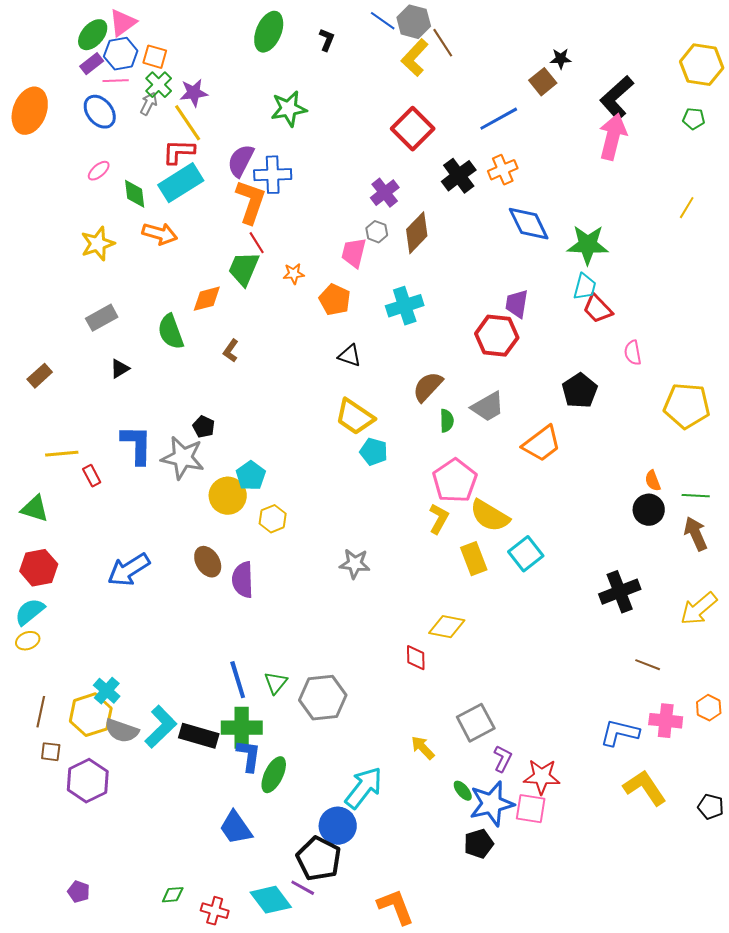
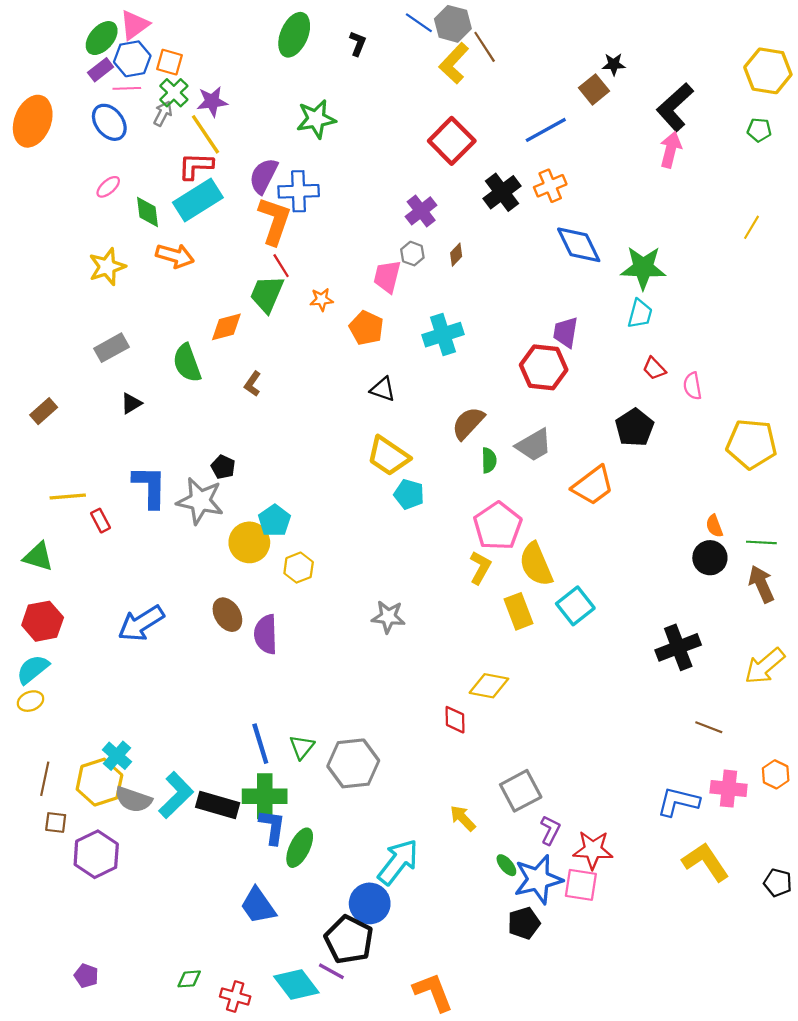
pink arrow: (613, 137) -> (671, 150), size x0.7
brown diamond: (417, 233) -> (456, 255), size x0.5
red trapezoid: (598, 309) -> (654, 368), moved, size x0.7
yellow semicircle: (490, 516) -> (536, 564), turned 36

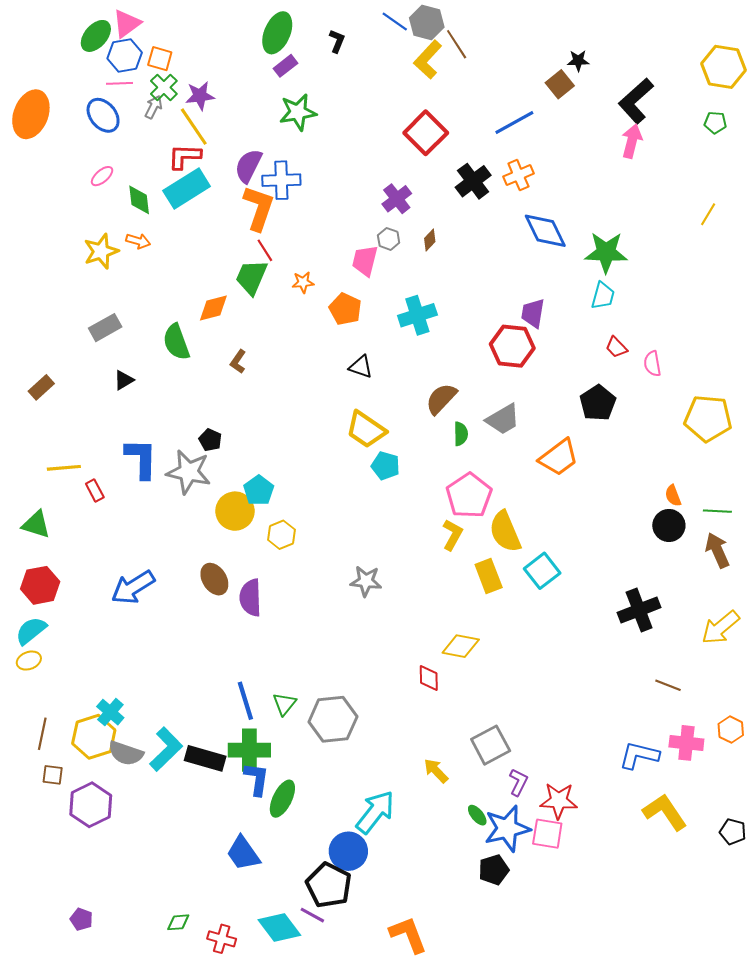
purple rectangle: (101, 70) -> (286, 66), moved
orange arrow: (175, 256) -> (138, 241), moved, size x0.7

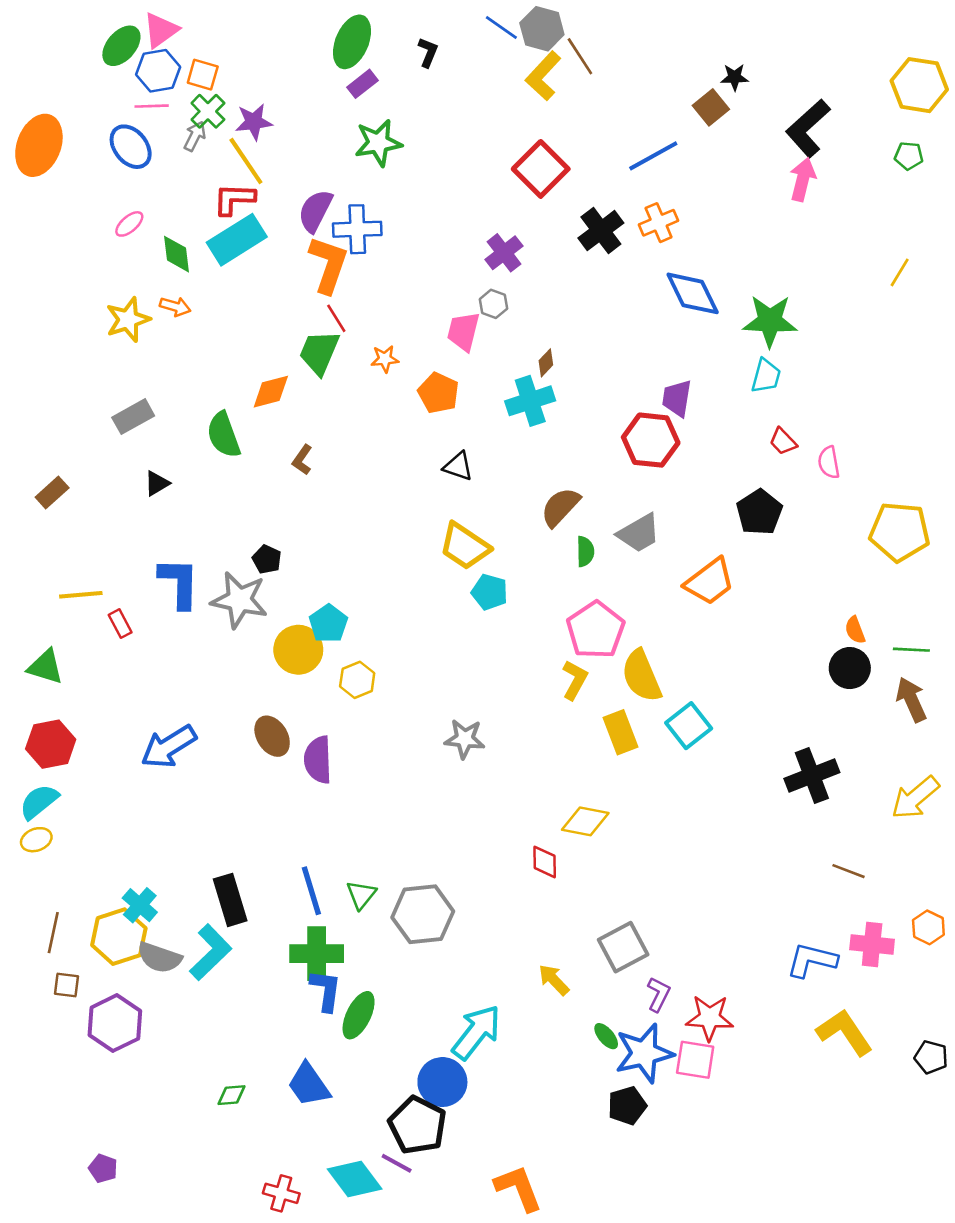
brown diamond: (430, 240) -> (546, 363), moved
black rectangle: (205, 758) -> (230, 900), moved, turned 57
green diamond: (178, 922) -> (231, 1095), moved

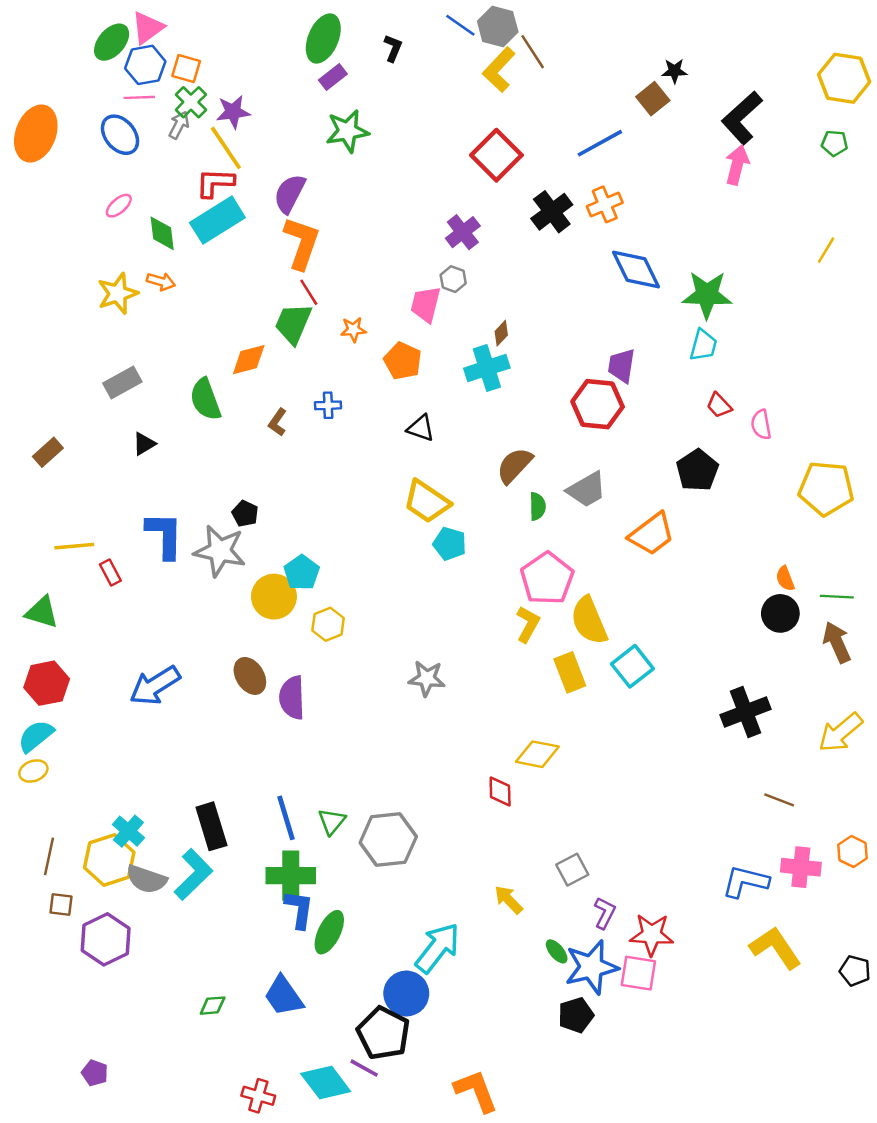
blue cross: (357, 229) -> (328, 405), moved, size x0.6
gray square: (623, 947) -> (572, 870), size x0.7

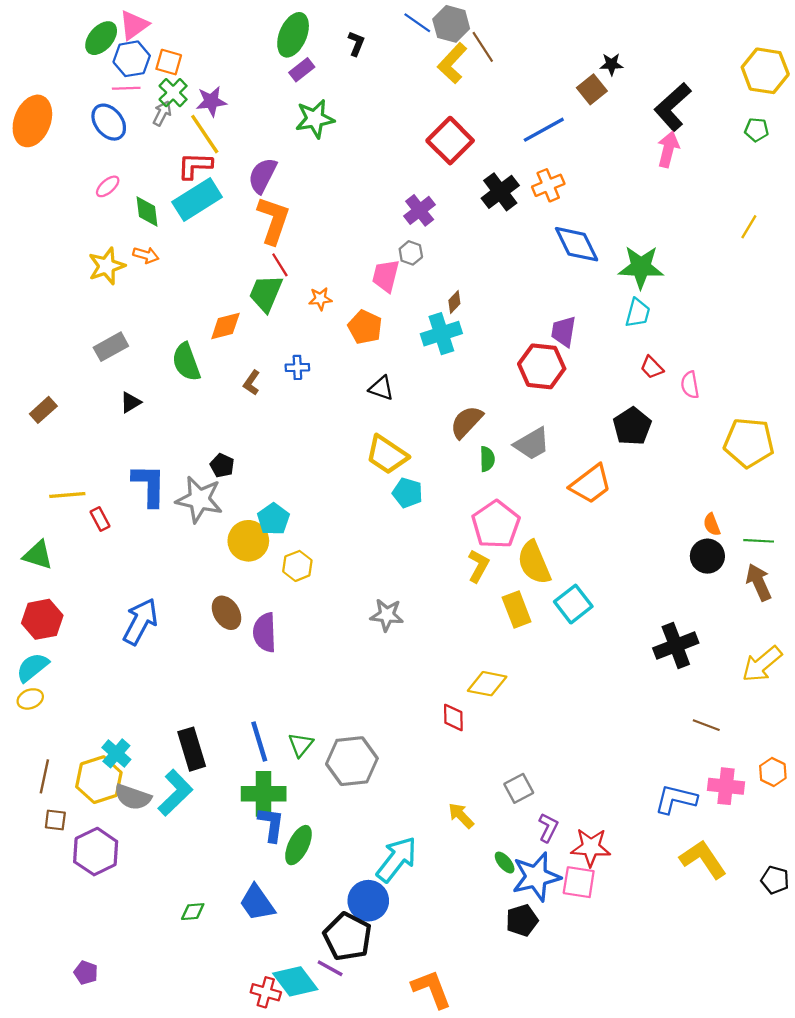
blue arrow: (155, 686) -> (140, 622), turned 150
red cross: (258, 1096) -> (266, 992), moved

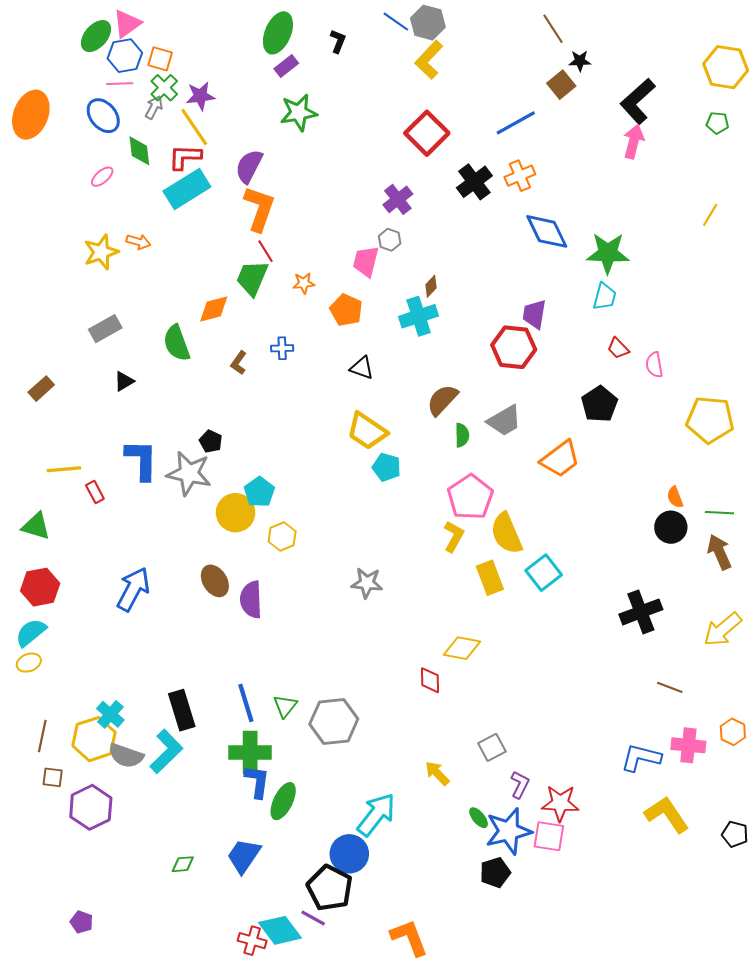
brown line: (483, 47) -> (553, 29), moved
green diamond: (147, 211) -> (139, 151), moved
blue trapezoid: (257, 903) -> (244, 856), turned 69

